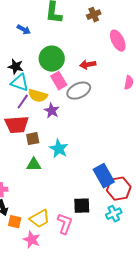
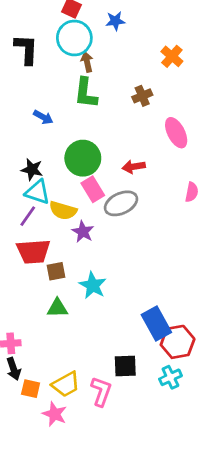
purple line: (23, 102) -> (28, 216), moved

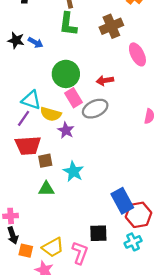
brown cross: (142, 96) -> (111, 26), size x1.5
black star: (32, 169) -> (16, 40), moved
pink semicircle: (192, 192) -> (149, 116), moved

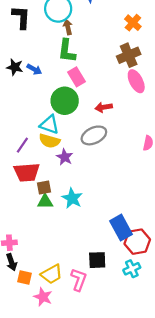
brown cross: (111, 26) -> (129, 55), moved
pink rectangle: (73, 98) -> (77, 77), moved
cyan triangle: (31, 100) -> (49, 125), moved
green triangle: (46, 189) -> (45, 202), moved

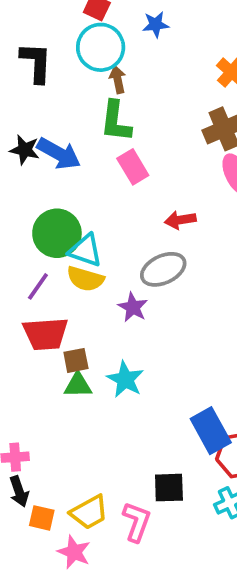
blue arrow: (34, 69) -> (59, 154), size x1.6
green circle: (65, 101) -> (57, 233), moved
purple star: (65, 157) -> (133, 307), moved

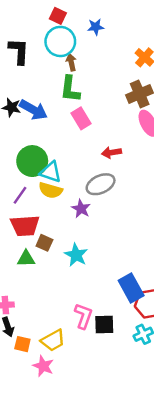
brown square: (76, 360) -> (44, 243), turned 35
green triangle: (78, 385) -> (26, 259), moved
pink L-shape: (137, 522) -> (83, 316), moved

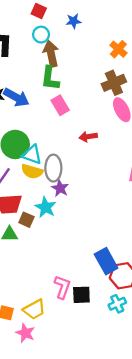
cyan circle: (60, 41) -> (41, 35), size x0.6
brown arrow: (71, 62) -> (51, 54), size x1.6
gray ellipse: (101, 184) -> (53, 168), moved, turned -65
cyan star: (76, 255) -> (46, 207), moved

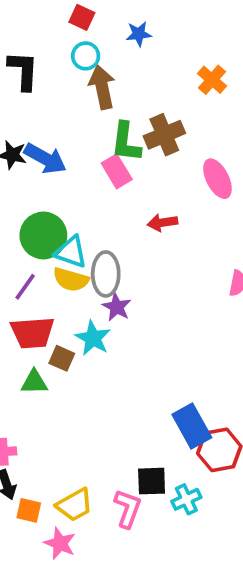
green L-shape: (50, 78) -> (126, 142), moved
brown cross: (114, 83) -> (164, 135), moved
pink L-shape: (62, 287) -> (128, 509), moved
cyan cross: (117, 304) -> (186, 499), moved

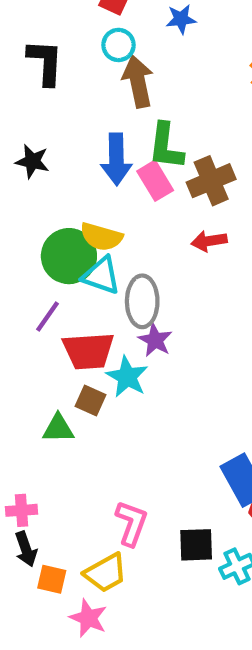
brown cross: (164, 135) -> (211, 181), moved
blue arrow: (45, 159) -> (116, 159), moved, turned 60
yellow semicircle: (71, 279) -> (101, 237), moved
red trapezoid: (32, 333) -> (88, 351), moved
pink L-shape: (128, 509) -> (131, 523), moved

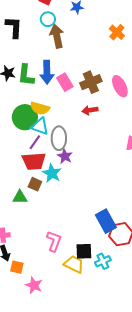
green L-shape: (166, 146) -> (26, 75), moved
purple line: (47, 316) -> (35, 142), moved
yellow trapezoid: (106, 573) -> (74, 264), moved, turned -125

